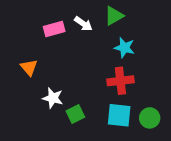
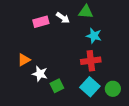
green triangle: (114, 16) -> (86, 12), turned 35
orange triangle: (29, 68) -> (24, 60), moved, turned 40
cyan square: (119, 115) -> (90, 87), turned 36

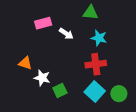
white arrow: (63, 18) -> (66, 34), moved
orange triangle: (24, 60) -> (25, 63), turned 48

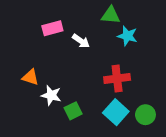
cyan star: (99, 38) -> (127, 36), moved

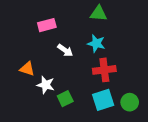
cyan star: (127, 36) -> (96, 43), moved
white arrow: (81, 41) -> (65, 50), moved
cyan square: (116, 112) -> (103, 100), turned 30

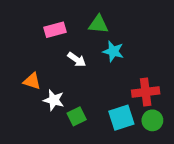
green triangle: (99, 14) -> (98, 24), moved
red cross: (104, 70) -> (146, 92), moved

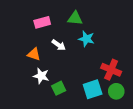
orange triangle: (32, 81) -> (34, 54), moved
red cross: (146, 92) -> (111, 70), turned 30

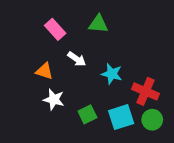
pink rectangle: (42, 22) -> (55, 29), turned 63
cyan star: (86, 39) -> (112, 74), moved
green square: (59, 88) -> (87, 114), moved

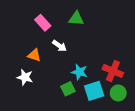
cyan star: (112, 74) -> (79, 72), moved
white star: (54, 99) -> (25, 77), moved

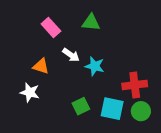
red cross: (113, 71) -> (135, 85), turned -30
cyan star: (79, 72) -> (95, 66), moved
cyan square: (94, 91) -> (112, 109), turned 30

